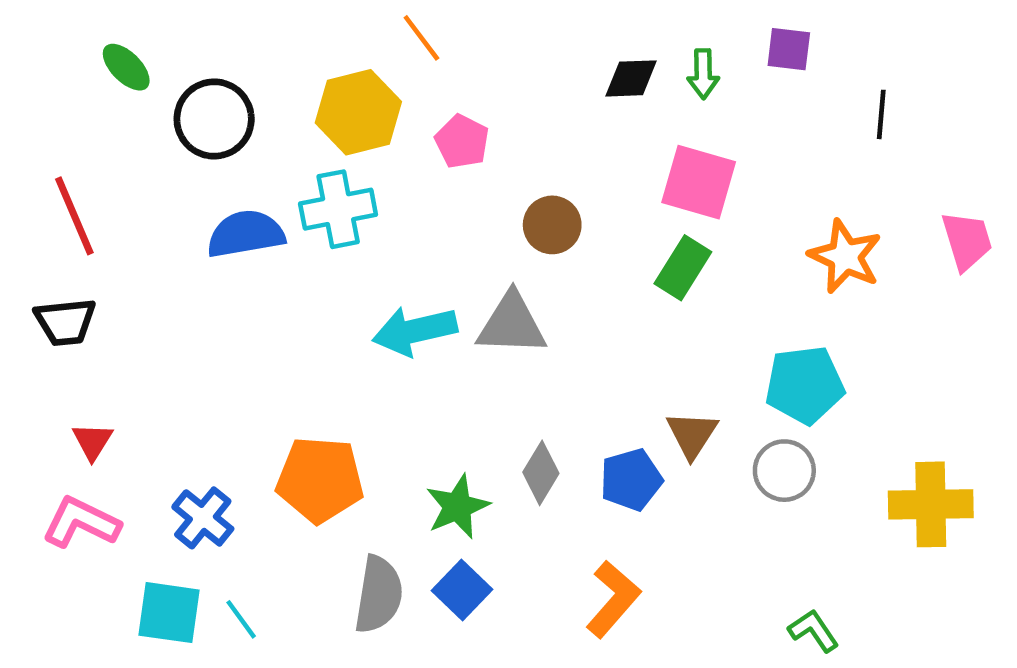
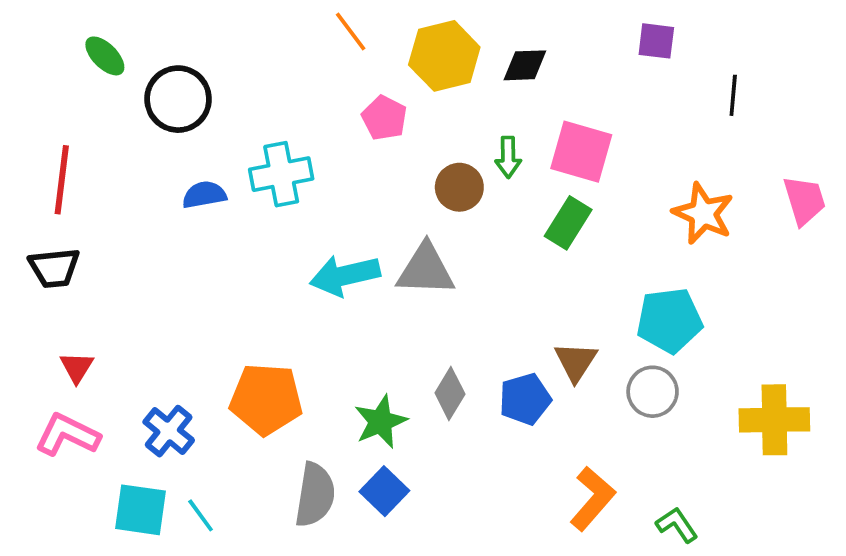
green arrow: (703, 74) -> (508, 157), moved
yellow hexagon: (358, 112) -> (444, 56), moved
red line: (74, 216) -> (62, 180), turned 30
blue semicircle: (246, 234) -> (204, 195), size x0.7
orange L-shape: (613, 599) -> (593, 499), moved

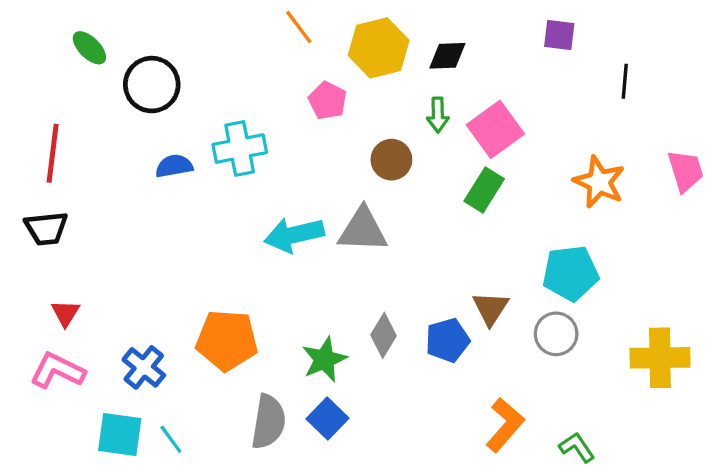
pink square: (581, 152) -> (495, 129), turned 38
green arrow: (508, 157) -> (438, 115), moved

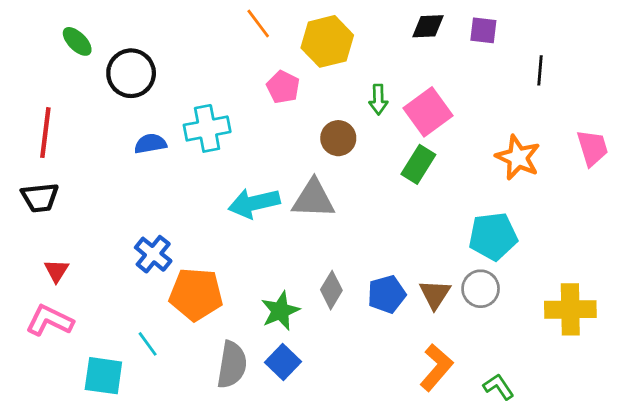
black diamond: (447, 56) -> (428, 26), moved
brown triangle: (491, 308) -> (435, 294), moved
blue cross: (144, 367) -> (153, 254), moved
cyan line: (171, 439) -> (148, 344), moved

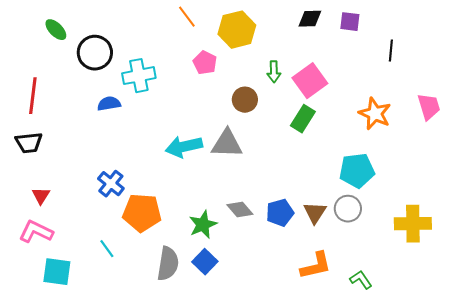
cyan cross: (207, 128) -> (139, 76), moved
gray diamond: (331, 290) -> (240, 210), turned -72
orange L-shape: (436, 367) -> (316, 266), turned 36
cyan square: (103, 376) -> (57, 272), moved

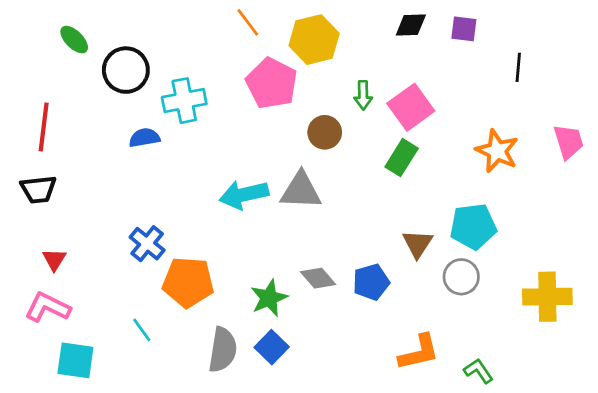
pink pentagon: (205, 63) -> (272, 83), size x1.6
brown triangle: (315, 213) -> (417, 244), moved

